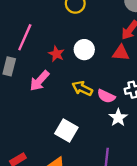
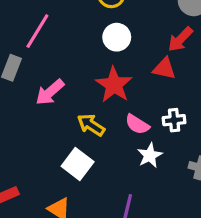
white circle: (84, 50) -> (117, 37), moved
red star: (56, 54) -> (114, 85), moved, size x1.6
yellow arrow: (82, 88) -> (91, 125), moved

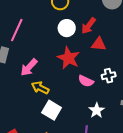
red arrow: (180, 39) -> (89, 26), moved
yellow arrow: (91, 125) -> (40, 88), moved
white star: (150, 155) -> (97, 110), moved

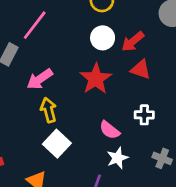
pink semicircle: (86, 81) -> (110, 130), moved
yellow arrow: (40, 88) -> (49, 110), turned 36

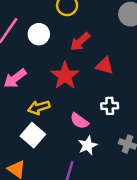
white circle: (103, 38) -> (39, 34), moved
red arrow: (133, 42) -> (80, 42), moved
yellow arrow: (49, 110) -> (39, 107), moved, turned -90

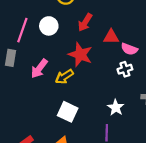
yellow arrow: (39, 107) -> (64, 77), moved
pink semicircle: (79, 121) -> (129, 49), moved

